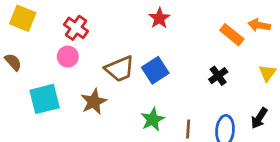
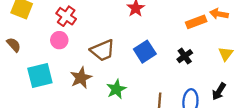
orange rectangle: (232, 35) -> (196, 22), turned -60
blue square: (155, 70) -> (145, 52), moved
green star: (153, 119) -> (116, 89), moved

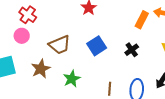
orange rectangle: (196, 22) -> (142, 20), turned -42

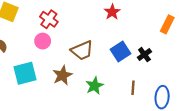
black cross: (132, 50) -> (144, 55), moved
brown line: (110, 89) -> (133, 88), moved

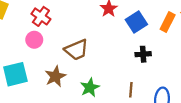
blue square: (121, 51) -> (136, 22), moved
black cross: (144, 55) -> (143, 54), turned 32

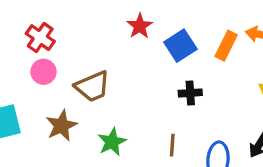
pink circle: (34, 40) -> (43, 72), moved

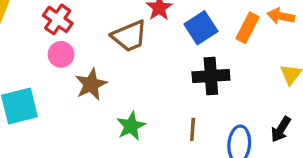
brown trapezoid: (92, 86) -> (129, 36), moved
black cross: (190, 93) -> (211, 76), size x1.5
brown star: (61, 126) -> (91, 84), moved

